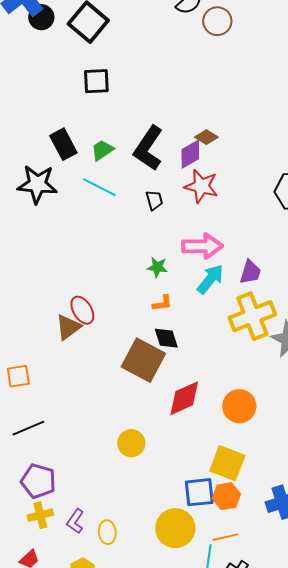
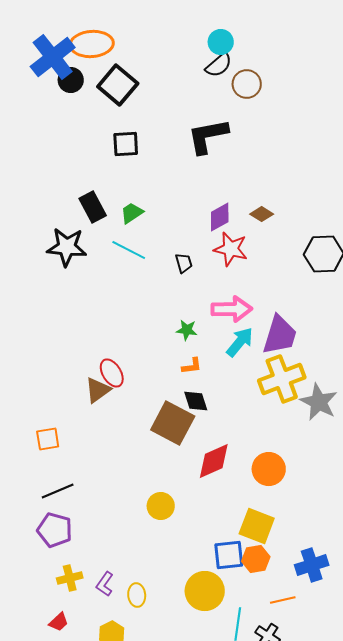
brown diamond: (206, 137) -> (262, 214), moved
black L-shape: (148, 148) -> (208, 136), moved, turned 45
purple trapezoid: (250, 272) -> (280, 335), size x1.6
purple pentagon: (38, 481) -> (55, 530), moved
orange line: (225, 537) -> (283, 600), moved

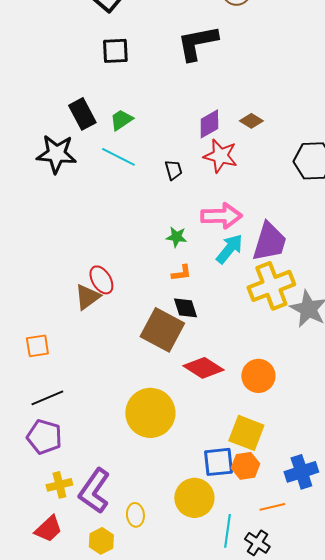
red diamond: (214, 461) -> (203, 368), turned 57
yellow circle: (161, 506) -> (150, 413), size x1.8
purple L-shape: (105, 584) -> (94, 491), size x1.8
yellow ellipse: (137, 595) -> (135, 515), moved
red trapezoid: (59, 622) -> (48, 529), size x1.4

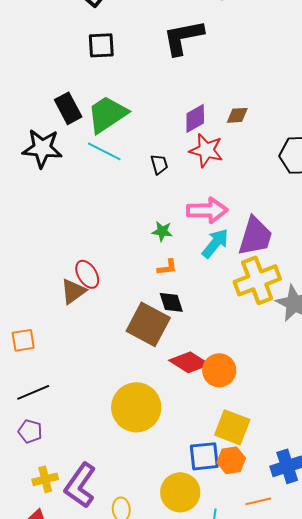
green trapezoid: (121, 120) -> (107, 114), size x1.8
brown diamond: (251, 121) -> (237, 115), turned -35
orange circle: (258, 376) -> (219, 370), moved
purple pentagon: (44, 437) -> (30, 431), size x0.7

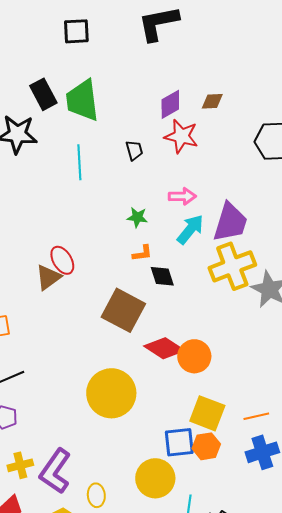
green trapezoid: (107, 114) -> (82, 100), turned -63
cyan line: (104, 151) -> (79, 162), moved, turned 60
pink arrow: (207, 210) -> (182, 196), size x0.7
black diamond: (171, 302) -> (162, 276), moved
orange line: (258, 501) -> (256, 416), moved

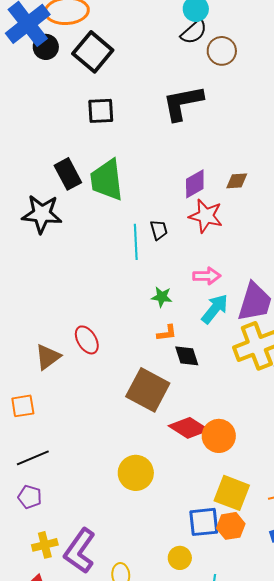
cyan line: (79, 162) -> (136, 242), moved
brown triangle: (48, 277) -> (48, 357), moved
yellow circle: (111, 393) -> (136, 473), size x0.7
yellow circle: (155, 478) -> (180, 558), size x0.6

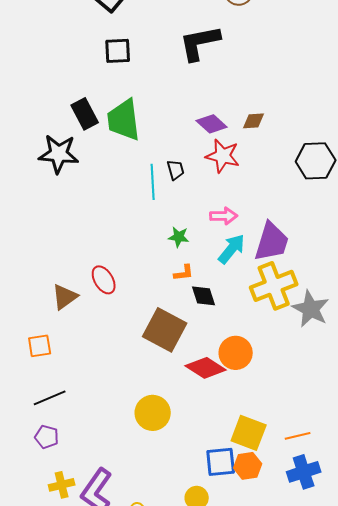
purple diamond: (195, 184) -> (212, 124), turned 72
orange circle: (219, 436) -> (236, 353), moved

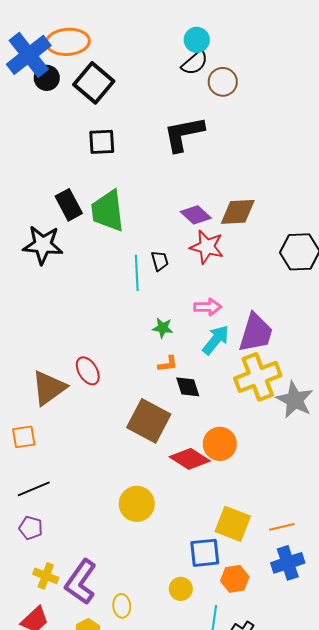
brown diamond: (254, 121) -> (238, 212), size x1.6
brown triangle: (65, 297) -> (49, 388), size x1.4
orange hexagon: (248, 466) -> (235, 579), moved
yellow cross: (62, 485) -> (46, 576), turned 35

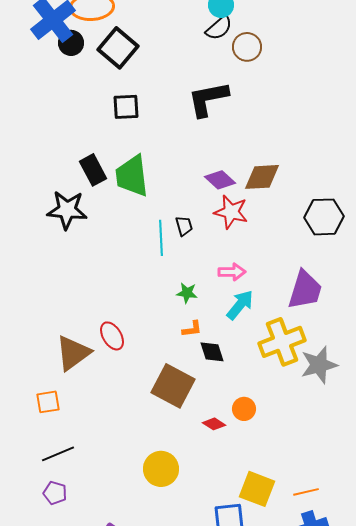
purple trapezoid: (256, 333) -> (305, 290), moved
gray star: (295, 400) -> (319, 365), turned 30
orange circle: (220, 444) -> (244, 409), size x0.7
red diamond: (190, 459) -> (214, 424), size x0.6

